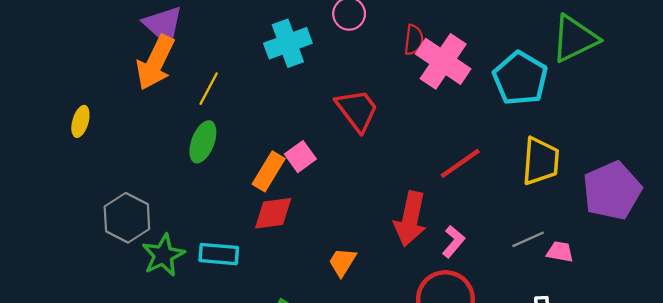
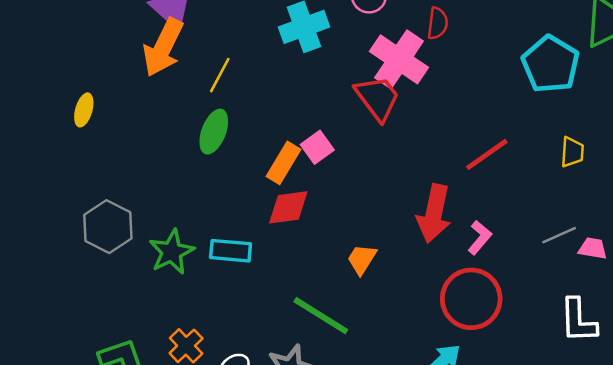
pink cross: (443, 61) -> (399, 59), moved
yellow trapezoid: (541, 161) -> (572, 152), size x0.6
gray hexagon: (127, 218) -> (108, 227), moved

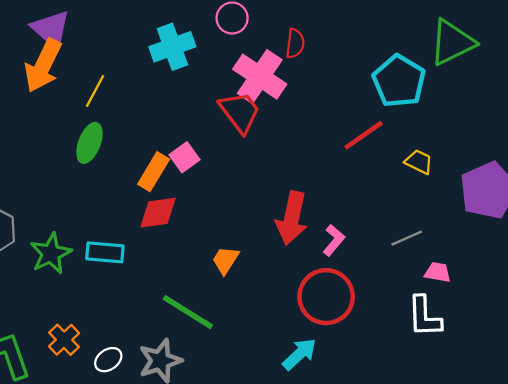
yellow trapezoid: (572, 152) -> (419, 162), turned -68
red line: (487, 154) -> (364, 135), moved
pink trapezoid: (593, 248) -> (438, 272), moved

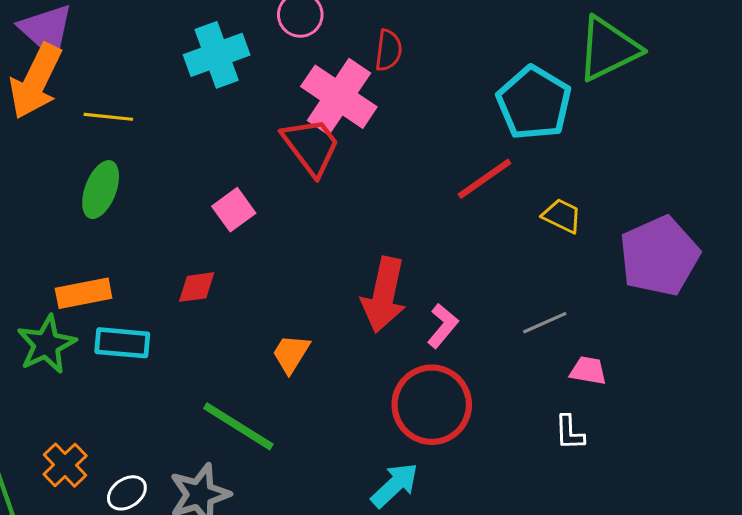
yellow line: (95, 91) -> (108, 117), turned 68
orange rectangle: (154, 172) -> (84, 293), moved, turned 48
red diamond: (158, 213) -> (197, 287), size x0.7
white L-shape: (424, 316) -> (570, 433), size x0.6

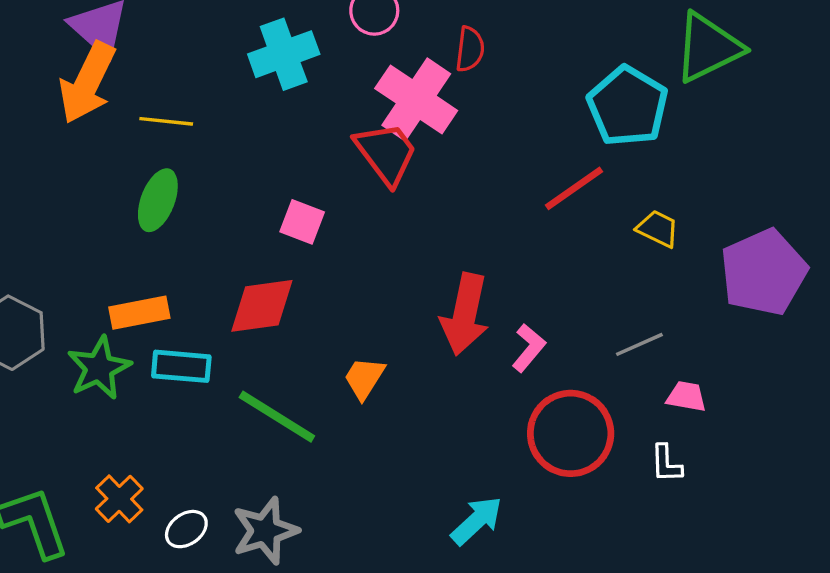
pink square: (234, 210) -> (302, 222), turned -33
red diamond: (197, 287) -> (262, 306), size x1.6
red circle: (432, 405) -> (571, 433), moved
green line: (238, 426) -> (277, 417), moved

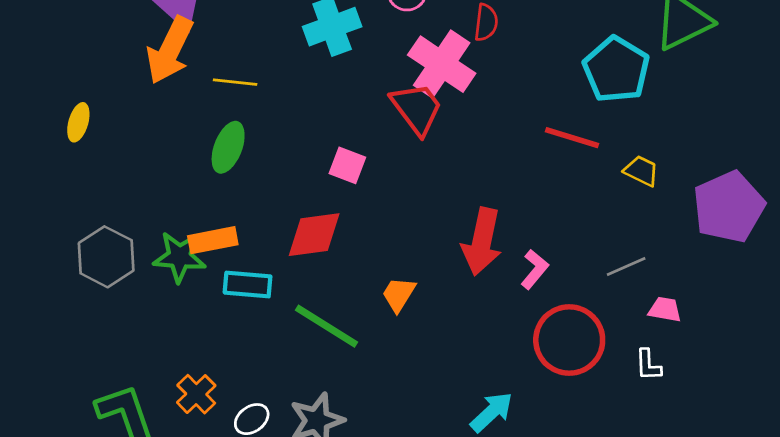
red line: (574, 188) -> (572, 138), turned 52
green star: (99, 368) -> (180, 257), moved, turned 30

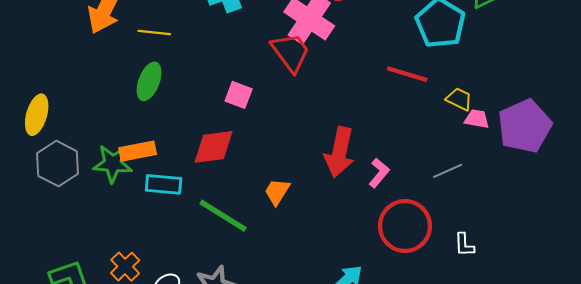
yellow ellipse: (78, 122) -> (37, 115), moved, size x1.4
pink trapezoid: (665, 310) -> (477, 119), moved

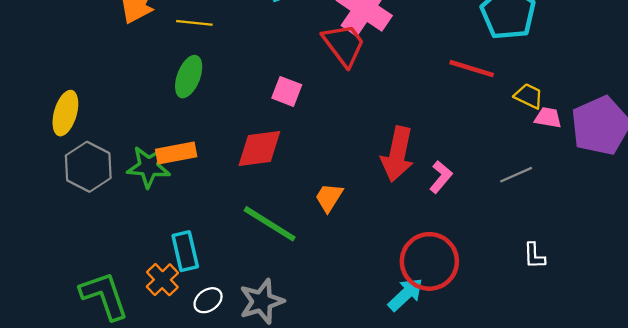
cyan rectangle: (164, 184) -> (185, 251), moved, turned 72
red circle: (405, 226) -> (429, 261), moved

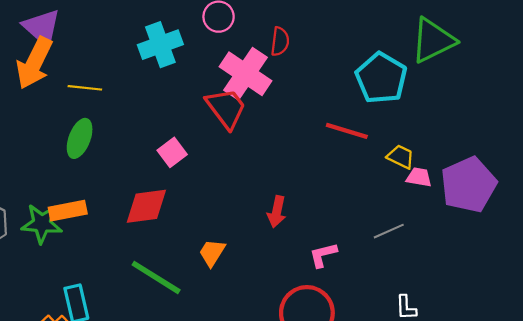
pink square: (287, 91) -> (172, 152), turned 32
red arrow: (397, 154) -> (277, 212), size x0.6
pink L-shape: (441, 177) -> (323, 255), moved, turned -144

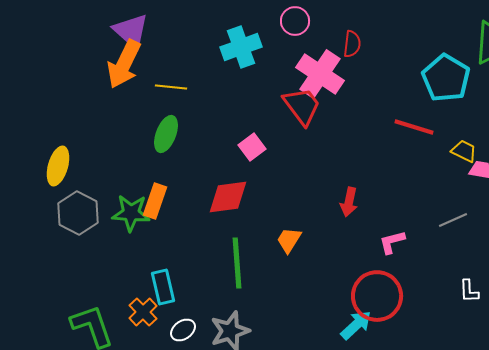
orange rectangle: (68, 211) -> (155, 201), turned -60
green line: (156, 277) -> (237, 263), turned 54

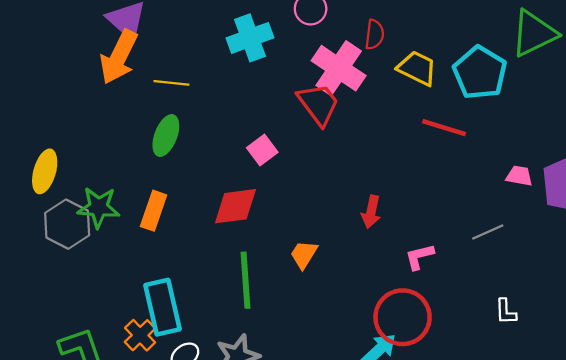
yellow trapezoid: (464, 151) -> (417, 68), moved, size x1.4
green star: (131, 213) -> (99, 207), moved
cyan rectangle: (163, 287) -> (162, 307), size x1.4

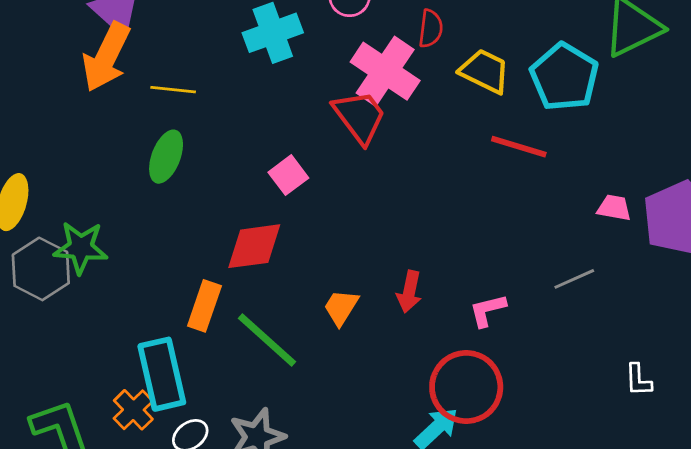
orange rectangle: (154, 211) -> (204, 306), moved
red arrow: (371, 212) -> (409, 292), moved
green line: (246, 280) -> (267, 340), turned -44
white L-shape: (506, 312) -> (638, 380), moved

